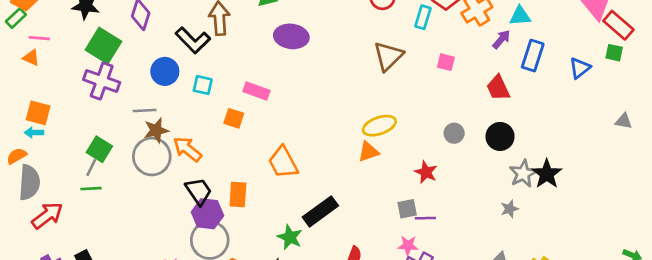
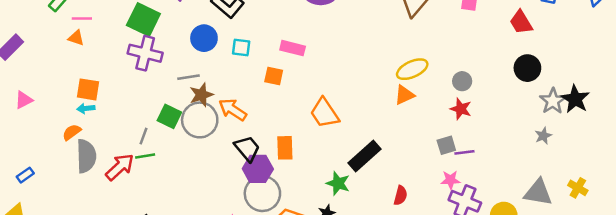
gray circle: (454, 133) -> (462, 81), moved
green square: (99, 149) -> (169, 116), moved
red arrow: (47, 215) -> (120, 167), moved

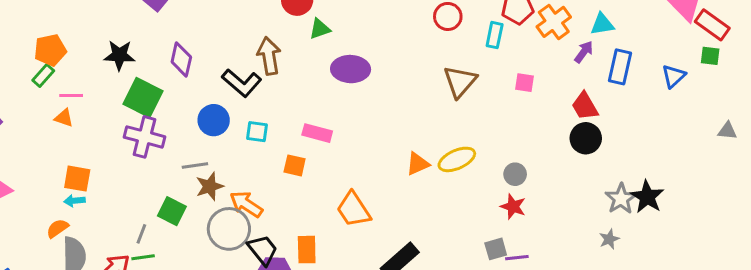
black circle: (527, 68) -> (586, 138), moved
orange triangle: (404, 95) -> (418, 164), moved
gray circle: (200, 120) -> (229, 229), moved

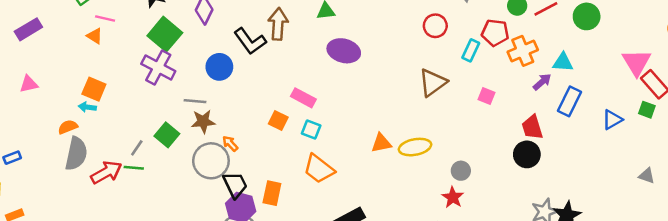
cyan square: (257, 132) -> (311, 129), moved
orange arrow: (246, 204) -> (230, 143), size x0.6
orange trapezoid: (354, 210) -> (319, 169), turned -32

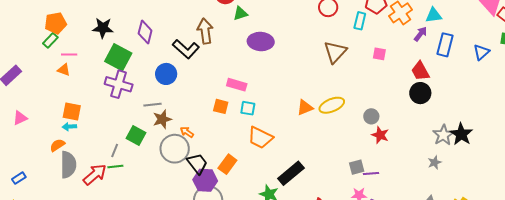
orange rectangle: (272, 193) -> (227, 164), turned 36
red star: (453, 197) -> (380, 135), moved

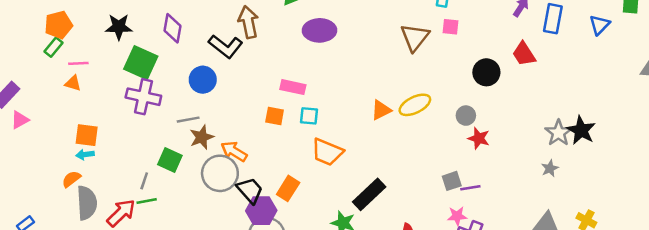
pink square: (379, 54) -> (450, 27), moved
black circle: (420, 93) -> (486, 72), moved
pink triangle: (20, 118) -> (20, 120), moved
orange arrow: (187, 132) -> (234, 151), size x1.5

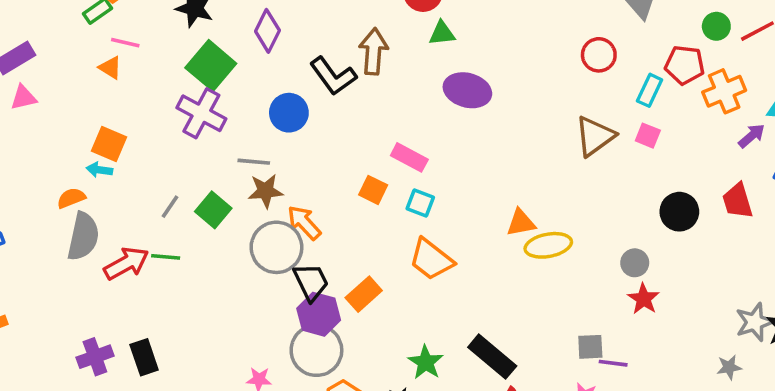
yellow ellipse: (415, 105) -> (548, 245), moved
gray line: (144, 181) -> (170, 207), moved
black rectangle: (369, 194) -> (492, 357), moved, turned 68

